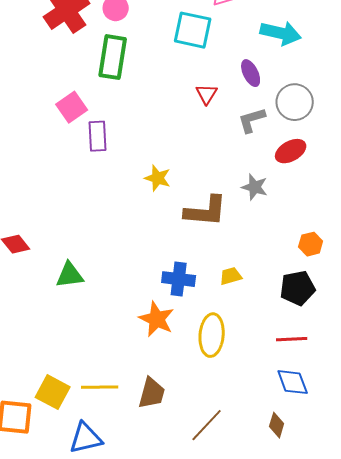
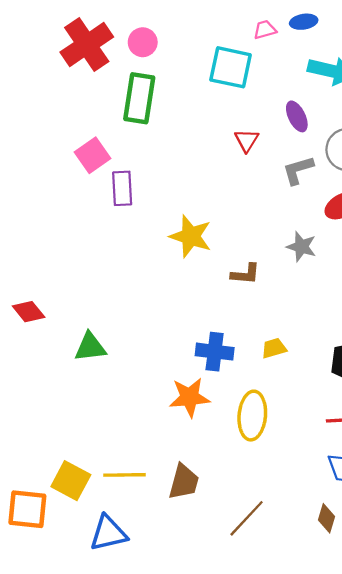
yellow star: (158, 178) -> (191, 236), size x1.4
brown L-shape: (206, 211) -> (245, 274), size x0.6
orange star: (157, 319) -> (189, 397), turned -30

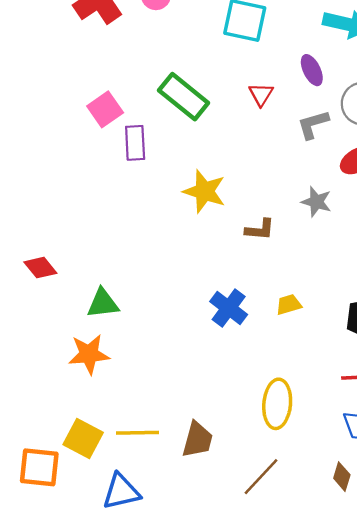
green rectangle: (139, 98) -> (184, 97), moved, turned -60
blue cross: (215, 352) -> (229, 308), turned 30
orange star: (189, 397) -> (89, 354), moved
yellow ellipse: (252, 416) -> (277, 404), moved

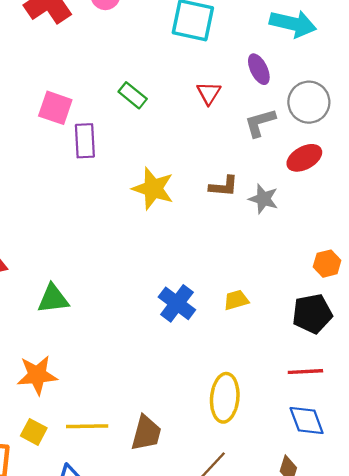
green rectangle: (184, 97) -> (133, 95), size x0.6
pink square: (105, 109) -> (55, 108), turned -36
brown L-shape: (260, 229) -> (224, 186), moved
orange star: (89, 354) -> (37, 375), moved
yellow square: (83, 438) -> (34, 432), size x0.7

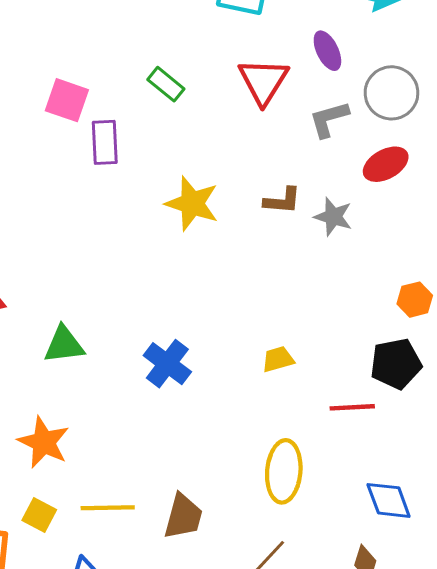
red triangle: (209, 93) -> (263, 81), size x1.6
yellow trapezoid: (236, 300) -> (278, 359), moved
blue cross: (177, 303) -> (167, 364), moved
red line: (305, 372) -> (352, 407), moved
orange star: (37, 375) -> (44, 442), turned 30

